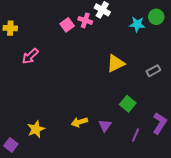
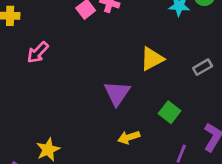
yellow arrow: (79, 122) -> (129, 137), moved
purple triangle: (105, 126) -> (117, 93), moved, size x1.5

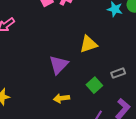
gray rectangle: (203, 67) -> (118, 73), moved

